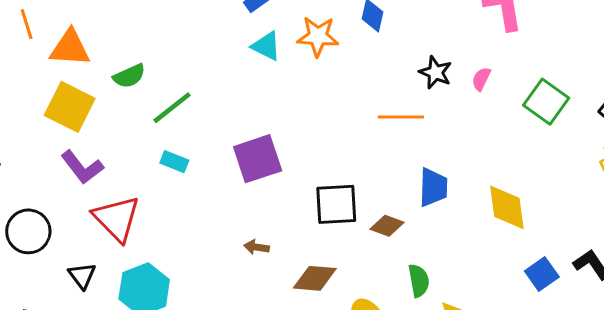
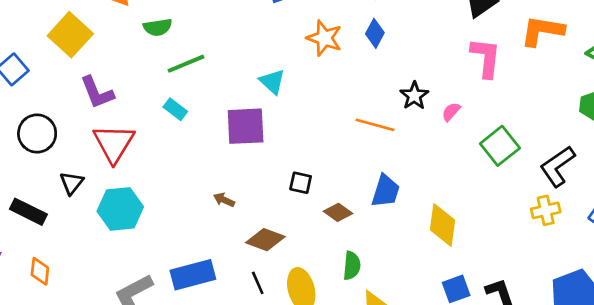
cyan triangle: (266, 46) -> (272, 82), moved
yellow square: (70, 107) -> (70, 35), moved
black square: (336, 204) -> (301, 183), size x0.6

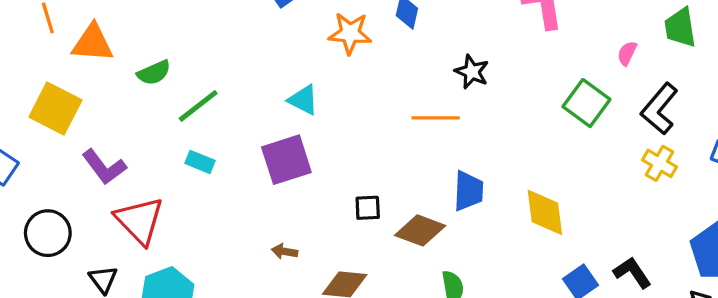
pink semicircle: (451, 112) -> (627, 53), moved
yellow cross: (546, 210) -> (659, 163), turned -32
brown diamond: (338, 212) -> (420, 230), size x1.4

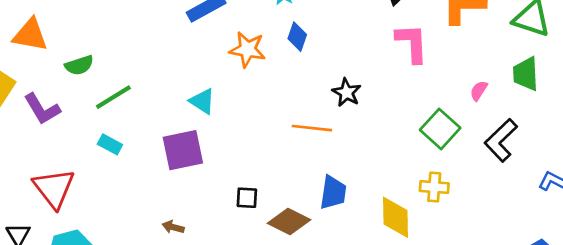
yellow cross: (659, 163) -> (434, 187), moved, turned -32
purple L-shape: (104, 167) -> (42, 109), moved

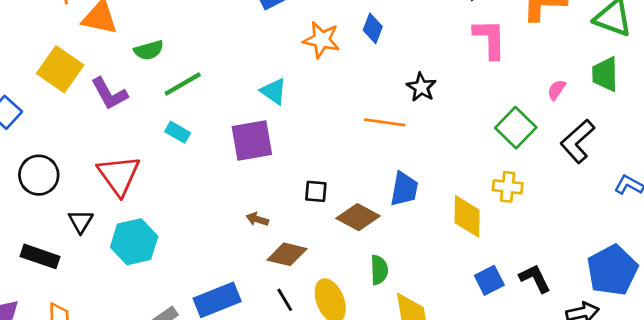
brown arrow: (173, 227) -> (257, 219), moved

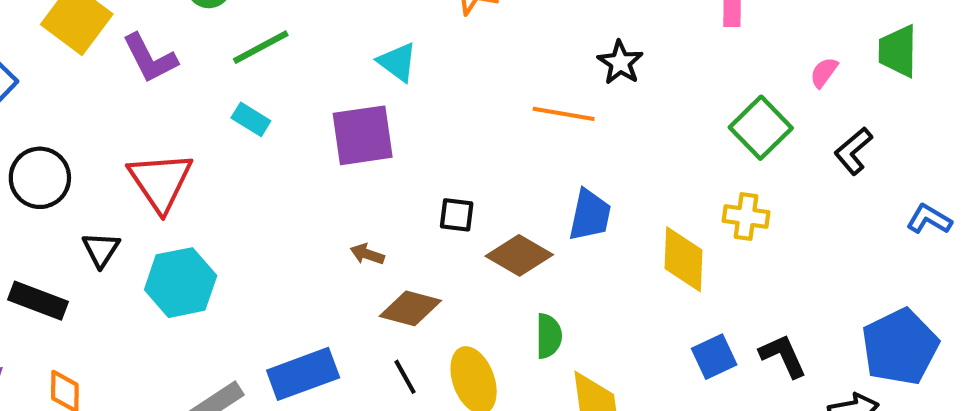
black L-shape: (578, 141) -> (853, 151), size x0.7

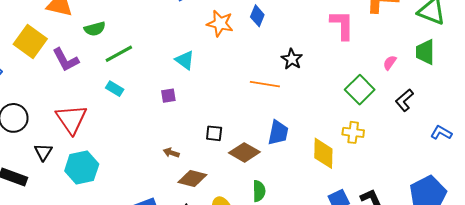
purple square: (363, 135) -> (168, 96), size x0.5

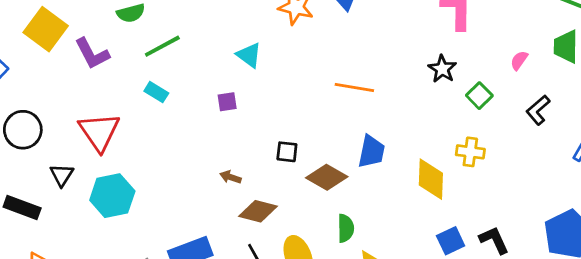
black star: (292, 59) -> (442, 69), moved
green square: (360, 90) -> (479, 96), size x0.7

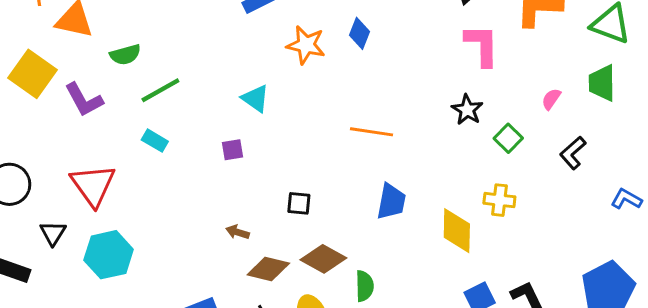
brown diamond: (327, 177) -> (323, 259), moved

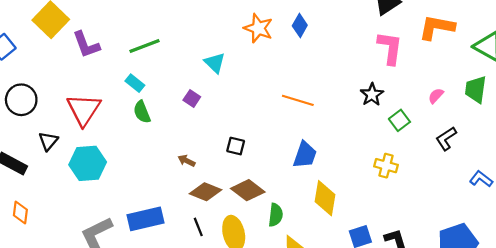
green semicircle: (125, 55) -> (142, 112), moved, turned 75
purple square: (232, 150) -> (192, 99), turned 35
yellow diamond: (457, 231) -> (325, 198), moved

